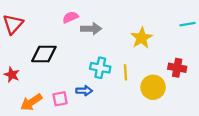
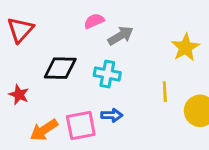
gray arrow: (91, 29) -> (121, 36), turned -30
cyan cross: (100, 68) -> (107, 74), moved
pink square: (60, 99) -> (81, 126), size x1.5

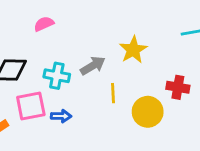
gray arrow: (121, 36) -> (93, 66), moved
pink square: (81, 126) -> (31, 106), moved

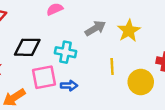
gray arrow: (93, 66) -> (95, 28), moved

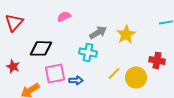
cyan cross: (65, 52) -> (88, 52), moved
yellow line: (112, 66) -> (114, 73), moved, turned 48

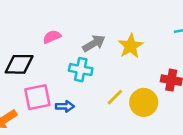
pink semicircle: (64, 16) -> (52, 37), moved

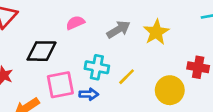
cyan cross: (81, 70) -> (97, 67), moved
yellow line: (115, 97) -> (127, 77), moved

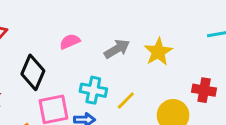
black diamond: (42, 51) -> (33, 72), turned -68

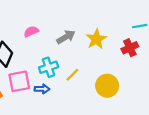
cyan cross: (93, 90) -> (49, 67), turned -30
red cross: (204, 90) -> (130, 48), moved, turned -35

